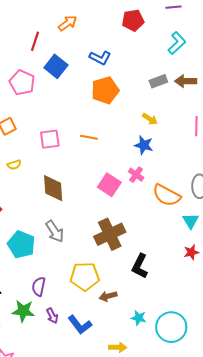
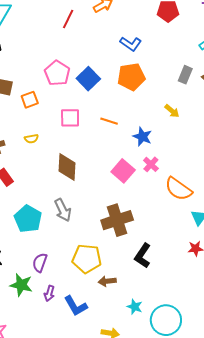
blue square: (56, 66) -> (88, 79), moved
gray rectangle: (158, 81) -> (185, 75), turned -54
pink pentagon: (22, 83) -> (57, 73), moved
blue star: (144, 145) -> (142, 137), moved
purple arrow: (52, 316) -> (49, 293), turned 35

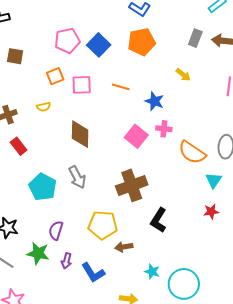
pink pentagon: (57, 73) -> (67, 41), turned 30
orange square: (30, 100) -> (55, 76), moved
pink cross: (151, 164) -> (164, 129), turned -35

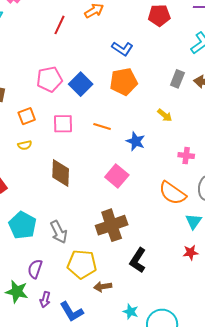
orange square: (55, 76) -> (27, 116), moved
pink cross: (164, 129) -> (186, 156), moved
gray arrow: (77, 177) -> (59, 232), moved

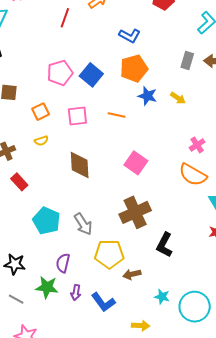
blue star: (136, 141) -> (147, 96), moved
pink cross: (186, 156) -> (197, 145), moved, turned -35

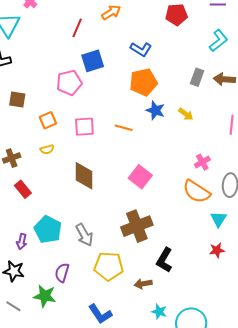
blue square: (91, 75) -> (93, 61), moved, turned 30
brown arrow: (132, 274) -> (143, 284), moved
purple arrow: (76, 293) -> (22, 242), moved

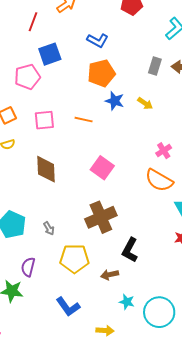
gray arrow: (84, 235) -> (49, 228), size x0.6

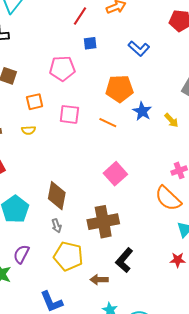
blue square: (50, 54) -> (90, 43), moved, size x0.6
orange pentagon: (101, 73) -> (119, 89), moved
brown diamond: (46, 169) -> (57, 196), moved
gray arrow: (49, 228) -> (57, 226), moved

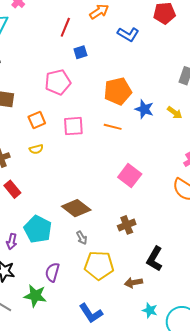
blue L-shape: (139, 48) -> (128, 34), moved
brown diamond: (57, 196) -> (76, 208), turned -52
brown cross: (103, 222) -> (127, 225), size x0.6

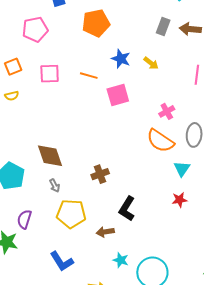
orange pentagon: (118, 91) -> (96, 23), moved
pink square: (130, 176) -> (118, 95), moved, turned 35
brown diamond: (76, 208) -> (50, 156), turned 32

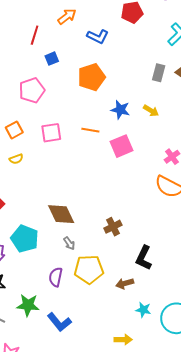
purple semicircle: (24, 219) -> (56, 277), moved
blue L-shape: (62, 261) -> (59, 322), moved

